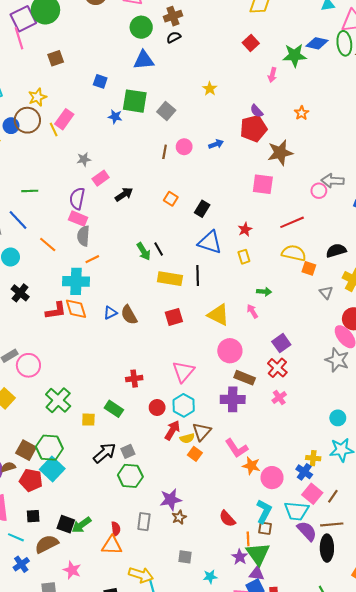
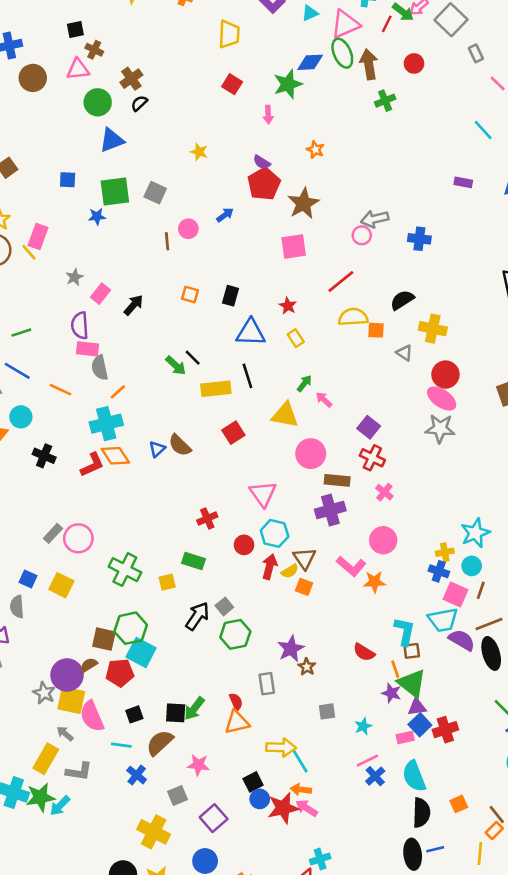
green arrow: (264, 292) -> (304, 383), moved, turned -40
cyan circle: (338, 418) -> (472, 566), moved
pink circle: (272, 478) -> (383, 540), moved

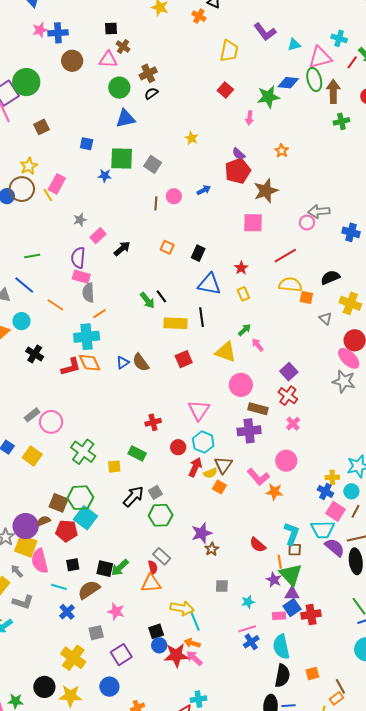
gray rectangle: (267, 684) -> (162, 556), moved, turned -48

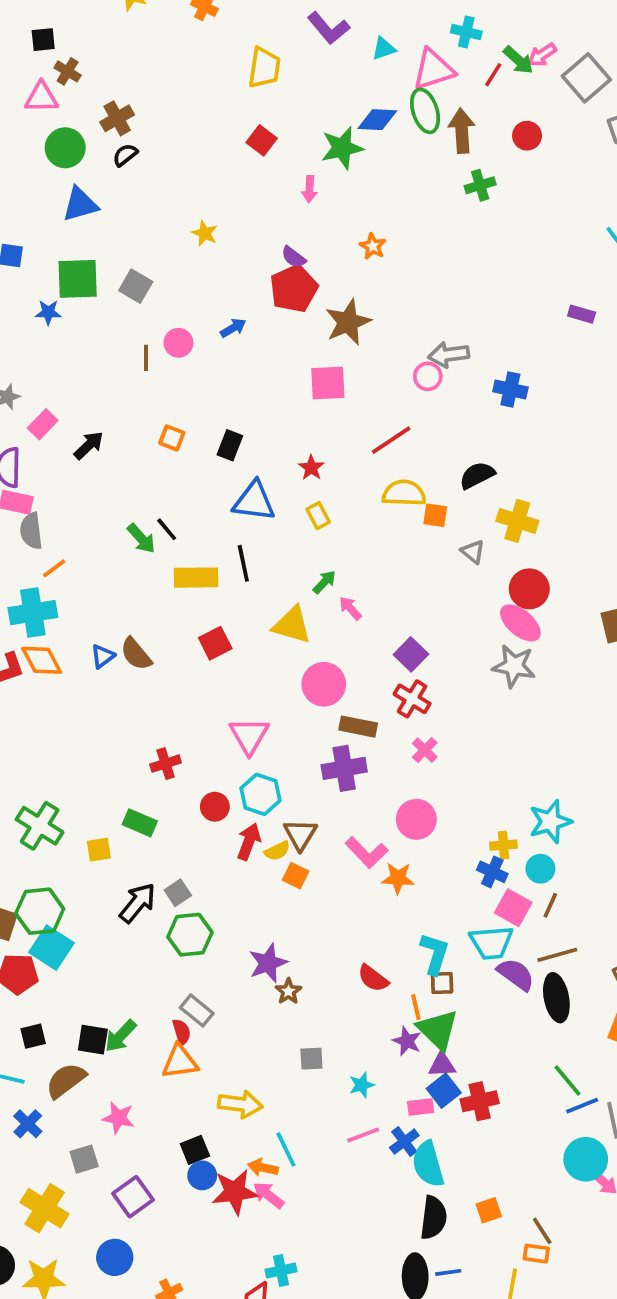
cyan line: (195, 621) -> (286, 1149), moved
blue cross: (251, 642) -> (404, 1142), moved
orange rectangle: (336, 698) -> (536, 1254), turned 48

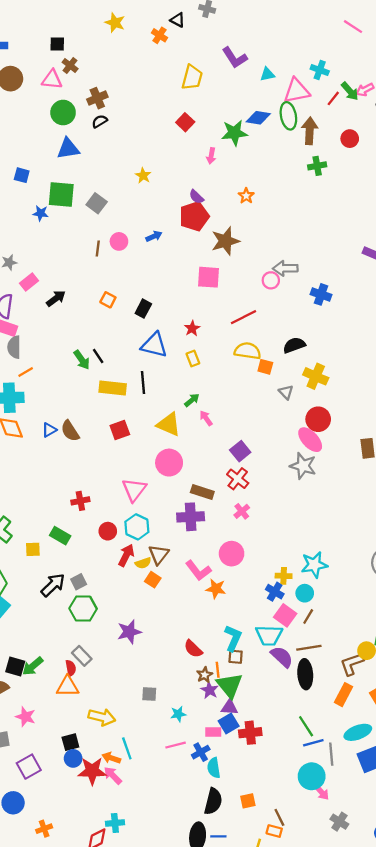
pink circle: (324, 684) -> (169, 463), moved
brown star: (288, 991) -> (205, 675), moved
cyan semicircle: (428, 1164) -> (214, 768), size x0.7

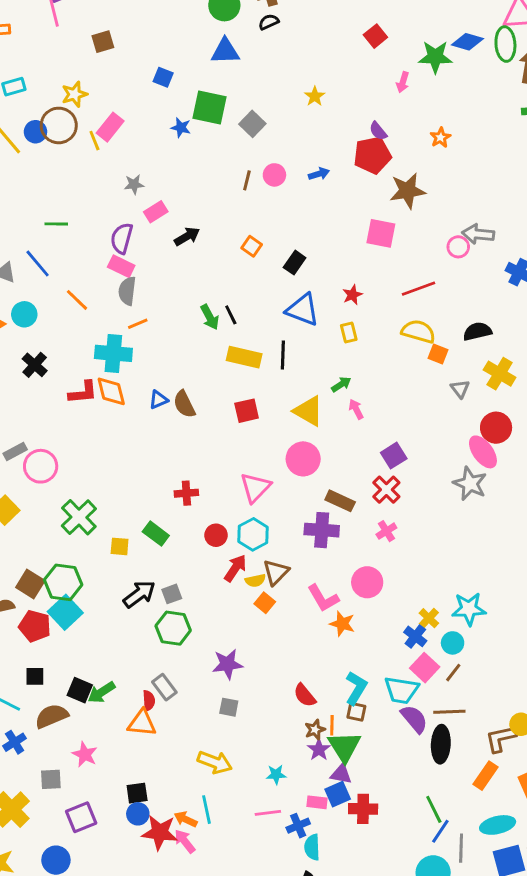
yellow cross: (284, 576) -> (429, 618), turned 35
gray square: (149, 694) -> (229, 707), moved
yellow arrow: (102, 717) -> (215, 762), moved
blue line: (313, 743) -> (440, 831), turned -48

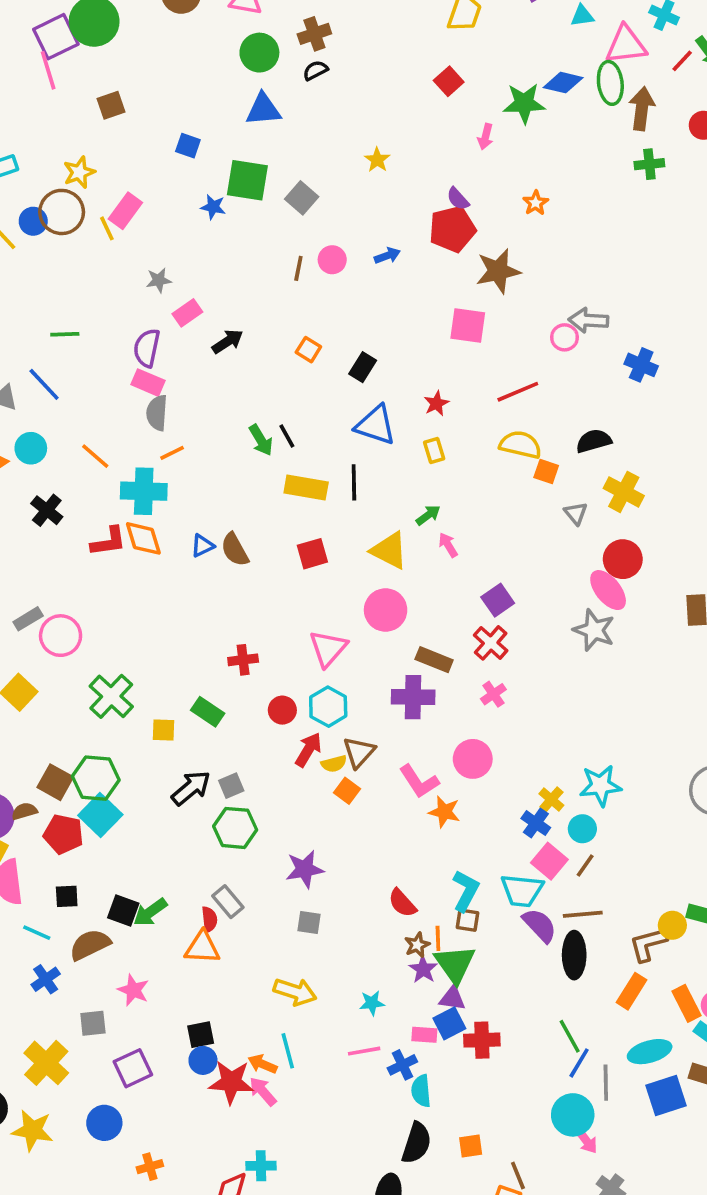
orange line: (77, 300) -> (95, 456), moved

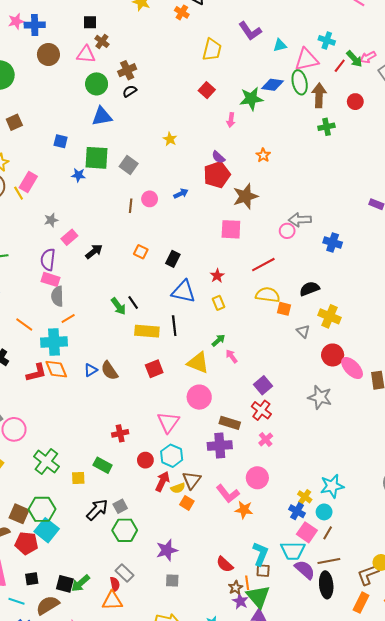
pink ellipse: (608, 590) -> (352, 368), moved

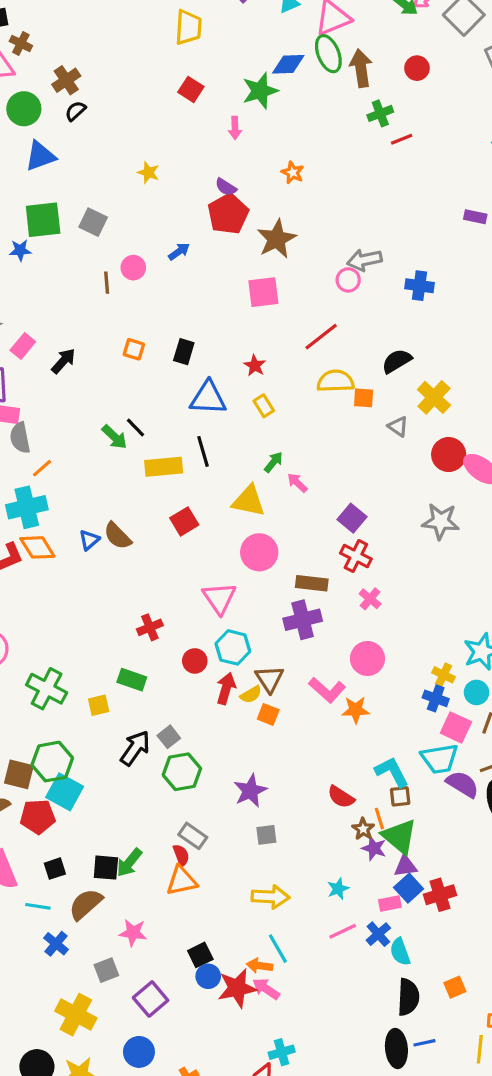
red line: (340, 66) -> (402, 139), moved, turned 40
yellow cross: (330, 316) -> (434, 397), turned 30
cyan L-shape: (260, 554) -> (392, 772), turned -40

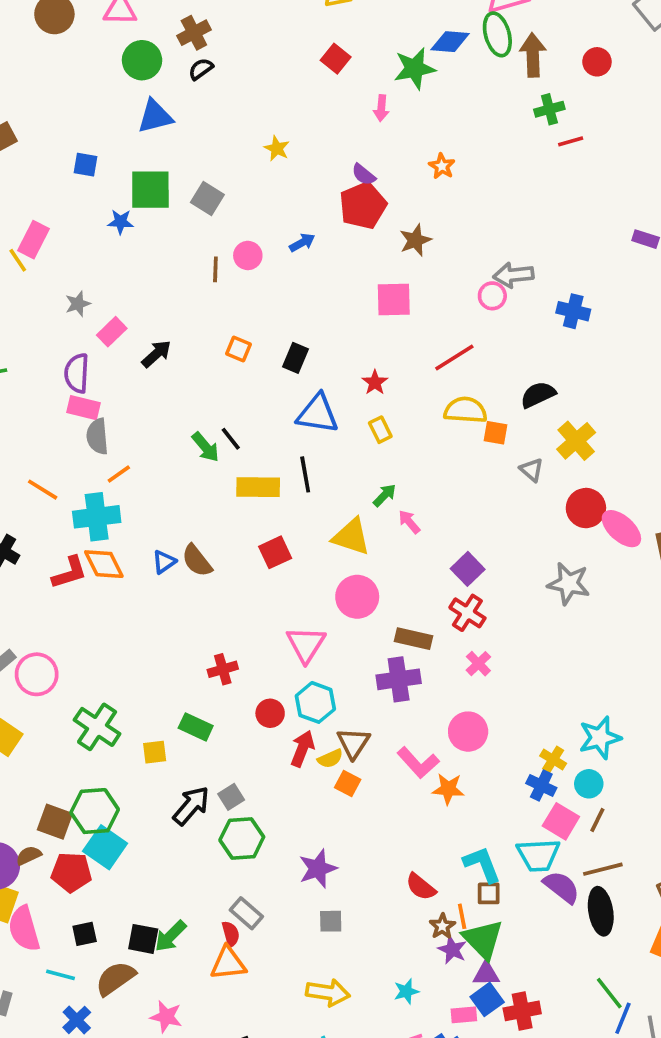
brown star: (277, 239) -> (415, 240), size x0.7

